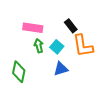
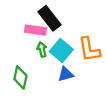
black rectangle: (71, 26) -> (49, 18), moved, size x1.6
cyan square: (57, 47) -> (61, 51), size x1.5

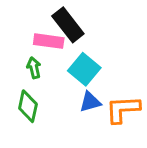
green arrow: (42, 49) -> (34, 68), moved
orange L-shape: (89, 49) -> (123, 109), moved, turned 96

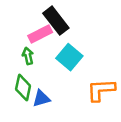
pink rectangle: (49, 41) -> (40, 34), turned -35
blue triangle: (90, 102) -> (41, 98), moved

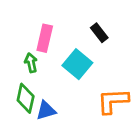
black rectangle: (56, 21) -> (99, 33), moved, size x0.6
pink rectangle: (40, 34) -> (45, 38), turned -50

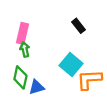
pink rectangle: (45, 38) -> (23, 33), moved
cyan square: (77, 64) -> (71, 65), moved

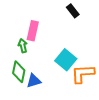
black rectangle: (79, 26) -> (73, 11), moved
pink rectangle: (23, 33) -> (33, 31), moved

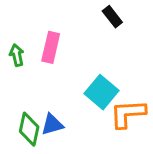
green arrow: (23, 46) -> (17, 55), moved
green diamond: (19, 72) -> (29, 129), moved

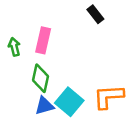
cyan square: (102, 92) -> (69, 102), moved
green diamond: (29, 129) -> (40, 78), moved

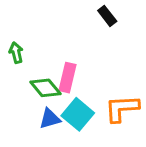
pink rectangle: (43, 40) -> (67, 78), moved
green diamond: (40, 78) -> (45, 88), turned -52

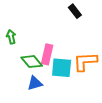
orange L-shape: (122, 108) -> (85, 62), moved
cyan square: (78, 114) -> (62, 68), moved, turned -35

